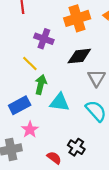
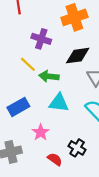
green arrow: (41, 85) -> (49, 76), moved, turned -96
pink star: (30, 130) -> (41, 132), moved

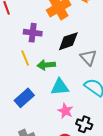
yellow line: (28, 64) -> (25, 58), turned 35
pink star: (41, 132) -> (65, 111), moved

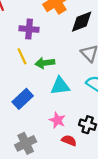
black diamond: (68, 41) -> (82, 22), moved
pink star: (65, 111) -> (57, 120), moved

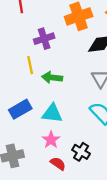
purple cross: (29, 29) -> (44, 39), turned -36
cyan triangle: (60, 86) -> (52, 113), moved

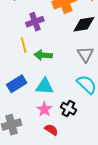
black cross: (81, 152) -> (68, 109), moved

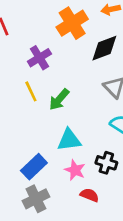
green arrow: (43, 55) -> (59, 99), turned -42
blue rectangle: (17, 84) -> (34, 167), moved

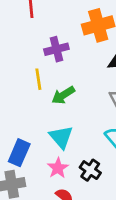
cyan triangle: (69, 140) -> (61, 137), turned 40
blue rectangle: (34, 167) -> (19, 153), turned -40

